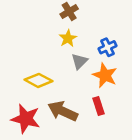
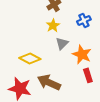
blue cross: (108, 47) -> (84, 20), moved
red rectangle: (99, 106) -> (88, 75), moved

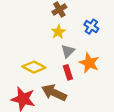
blue cross: (84, 20) -> (91, 27), turned -32
red rectangle: (88, 75) -> (68, 72), moved

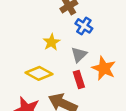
blue cross: (91, 27) -> (84, 26), moved
yellow star: (58, 32) -> (51, 42), moved

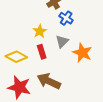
yellow diamond: (39, 73) -> (16, 57), moved
red rectangle: (79, 80) -> (42, 52), moved

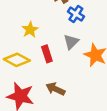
yellow star: (40, 31) -> (30, 30), moved
brown arrow: (49, 81) -> (55, 89), size x0.7

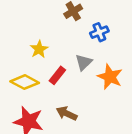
blue cross: (76, 14) -> (99, 32), moved, turned 35
red rectangle: (47, 54) -> (57, 75), turned 56

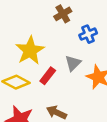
yellow star: (39, 49) -> (30, 51), size x1.6

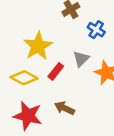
blue cross: (88, 34) -> (96, 30), turned -36

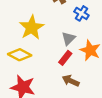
red rectangle: (56, 71) -> (65, 58), moved
brown arrow: (65, 108) -> (71, 81), moved

